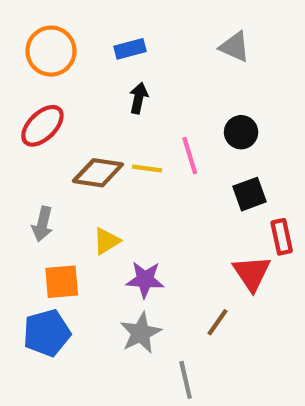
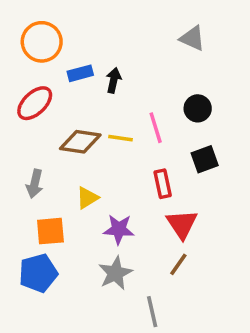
blue rectangle: (130, 49) -> (80, 73), moved
red rectangle: (282, 237) -> (163, 184), moved
red triangle: (252, 273) -> (182, 224), moved

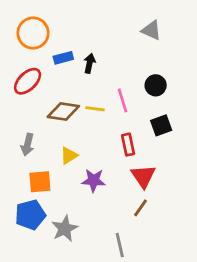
gray star: (115, 273) -> (65, 229), moved

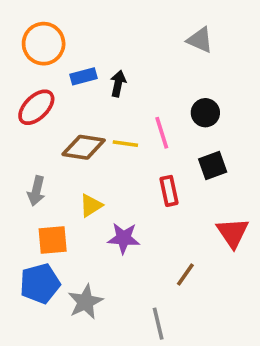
red triangle: (143, 176) -> (233, 233), moved

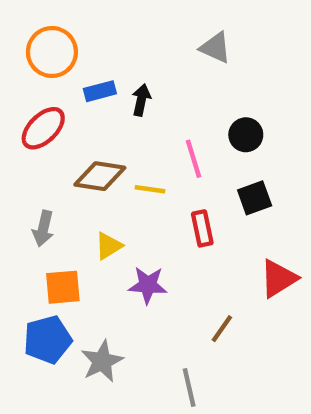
gray triangle: (200, 40) -> (215, 48), moved
yellow line: (125, 144) -> (150, 189), moved
red triangle: (233, 233) -> (278, 279), turned 32

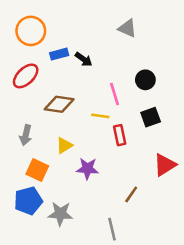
black arrow: (141, 100) -> (84, 59), turned 114
yellow line: (150, 189) -> (100, 116), moved
orange square: (63, 287) -> (37, 170), turned 30
gray star: (102, 361) -> (60, 214), turned 30

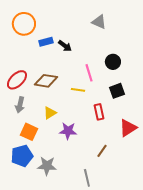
red ellipse: (26, 76) -> (17, 80), moved
red rectangle: (120, 135) -> (99, 112), moved

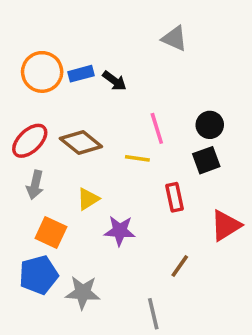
orange circle: (24, 24) -> (42, 72), moved
black circle: (113, 62) -> (210, 125), moved
brown diamond: (46, 81) -> (81, 143), turned 30

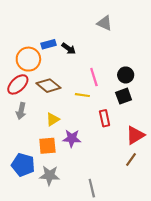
orange circle: (42, 72) -> (28, 59), moved
orange square: (51, 233) -> (47, 146), moved, turned -30
brown line: (180, 266) -> (131, 160), moved
blue pentagon: (39, 275) -> (23, 165), turned 30

